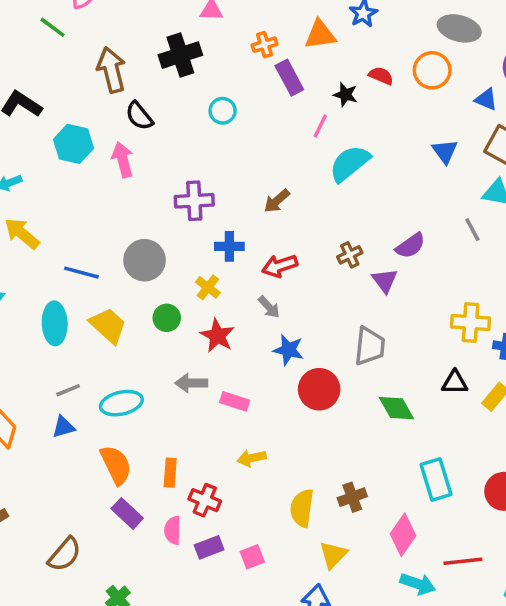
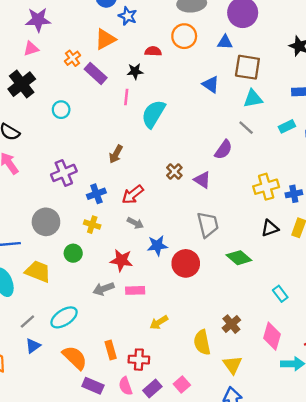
purple semicircle: (410, 246) -> (223, 150), moved
red star: (217, 336) -> (121, 260), moved
cyan rectangle: (436, 480) -> (280, 294), size x0.6

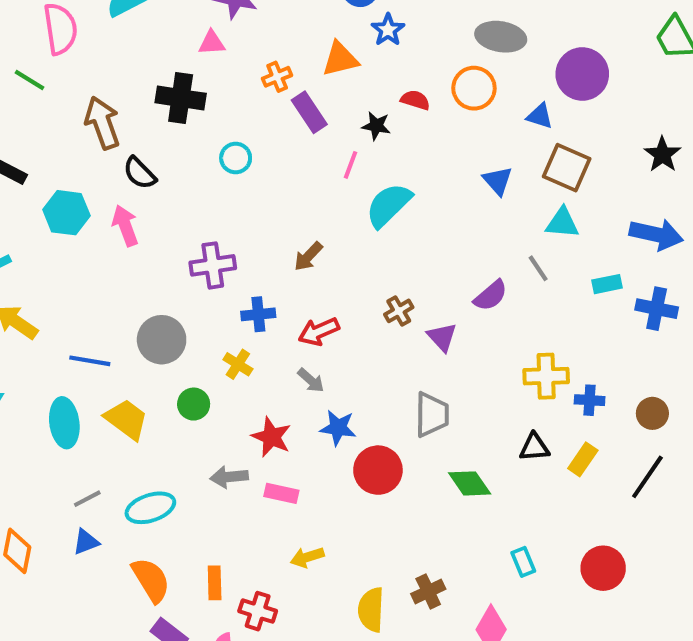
black cross: (22, 84) -> (181, 98), turned 32

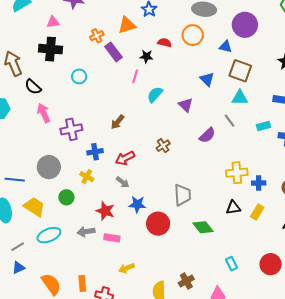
pink triangle: (212, 43) -> (53, 22), moved
cyan semicircle: (389, 205) -> (155, 95), size x0.7
pink arrow: (125, 226) -> (44, 113), moved
purple triangle: (442, 337) -> (186, 105), moved
cyan ellipse: (150, 508) -> (49, 235), moved

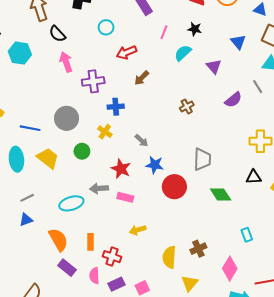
black star: (146, 56) -> (195, 29), moved
red arrow: (125, 158) -> (126, 52), moved
cyan ellipse: (49, 235) -> (71, 203), moved

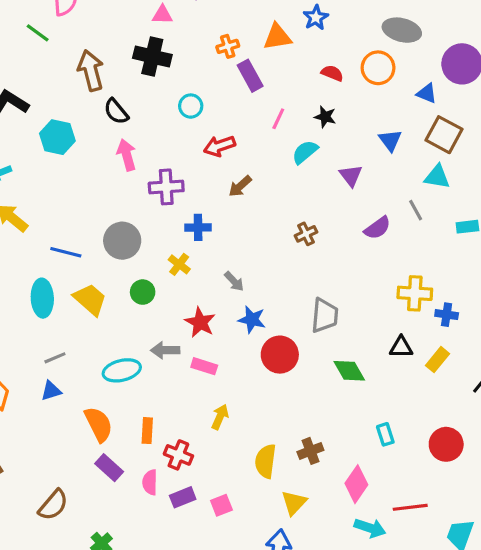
yellow arrow: (138, 230) -> (220, 417), turned 126

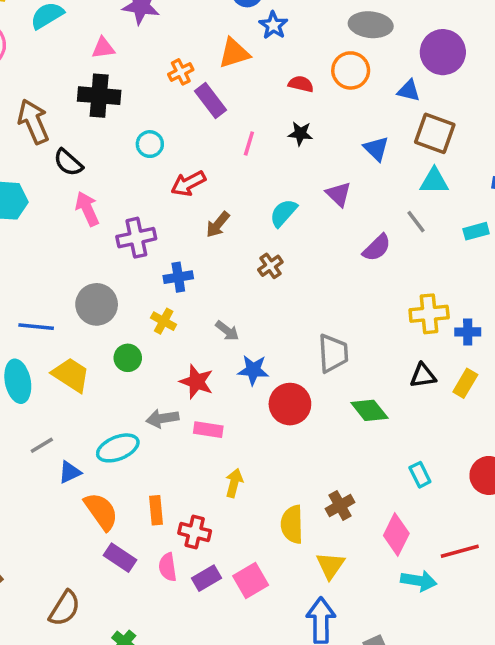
cyan semicircle: (305, 152) -> (283, 213), moved
brown cross: (306, 234) -> (270, 266), moved
blue triangle: (51, 391) -> (70, 472), moved
pink square: (221, 505) -> (251, 580), size x1.4

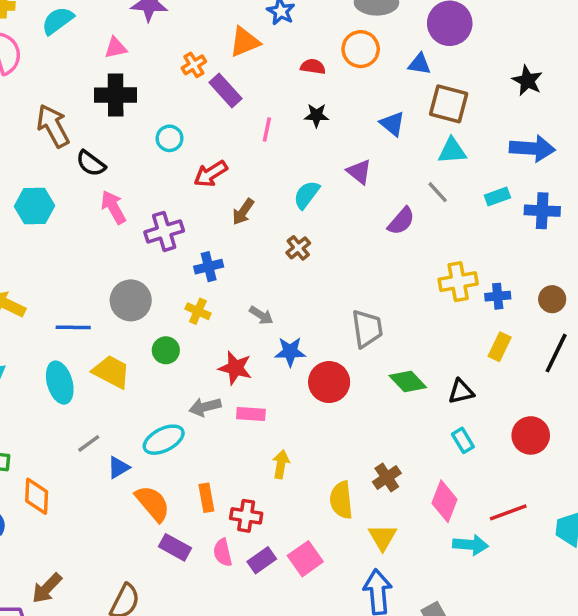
black triangle: (423, 376) -> (461, 392), moved

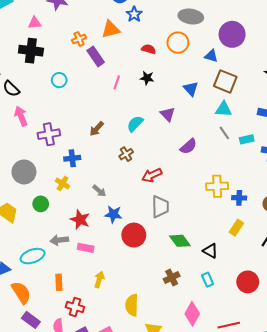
red arrow: (211, 174) -> (152, 175), moved
gray line: (438, 192) -> (224, 133), moved
black triangle: (461, 392) -> (210, 251), turned 35
brown cross: (387, 477) -> (172, 277), moved
orange rectangle: (206, 498) -> (59, 282), moved

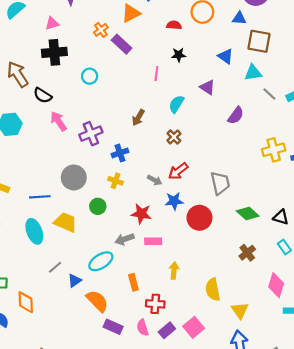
pink line: (117, 82) -> (156, 73), moved
cyan triangle: (224, 109) -> (253, 73), moved
red arrow: (152, 175) -> (178, 171), moved

